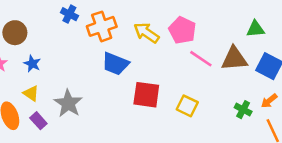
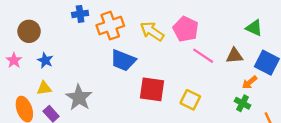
blue cross: (69, 14) -> (80, 14), turned -35
green triangle: (255, 29) -> (254, 28), turned 30
brown triangle: (234, 59) -> (234, 56), size x0.7
yellow triangle: (31, 93) -> (44, 88), turned -42
orange arrow: (269, 101) -> (250, 82), moved

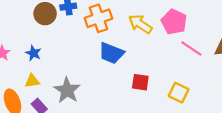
brown circle: (29, 31) -> (45, 14), moved
red square: (152, 89) -> (140, 82), size x0.7

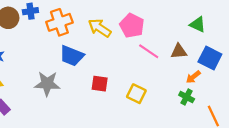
gray star: (67, 90) -> (47, 84), moved, turned -30

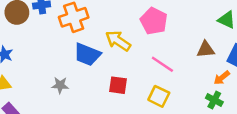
yellow arrow: (100, 28) -> (118, 41), moved
pink line: (149, 51) -> (162, 64), moved
gray star: (47, 84) -> (60, 85), size x0.6

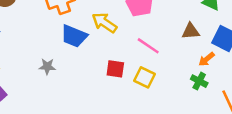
red square: (118, 85) -> (115, 69), moved

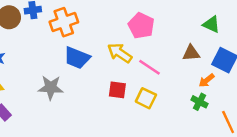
yellow arrow: (104, 23) -> (120, 53), moved
gray star: (47, 66) -> (51, 88), size x1.5

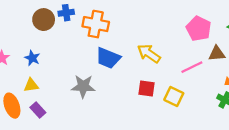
orange cross: (64, 22) -> (96, 24), turned 30
pink pentagon: (141, 26) -> (199, 29), moved
pink line: (149, 67) -> (192, 67), moved, turned -60

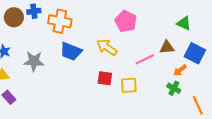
pink pentagon: (199, 29) -> (126, 21), moved
gray star: (83, 86) -> (34, 61), moved
yellow square: (174, 97) -> (129, 85), turned -30

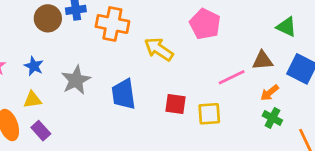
yellow arrow: (107, 47) -> (159, 49), moved
blue trapezoid: (71, 51) -> (124, 94), moved, turned 60
gray star: (34, 61) -> (76, 80), turned -30
orange arrow: (180, 70) -> (270, 93), moved

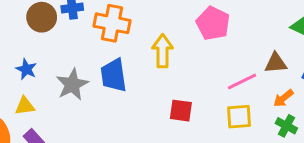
yellow arrow: (159, 49) -> (163, 51), turned 56
blue trapezoid: (124, 94) -> (114, 75), moved
yellow square: (209, 114) -> (239, 117), moved

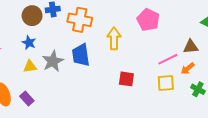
blue star: (26, 69) -> (29, 43), moved
orange arrow: (283, 98) -> (188, 69), moved
yellow triangle: (25, 106) -> (30, 66), moved

